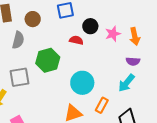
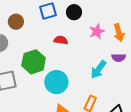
black circle: (90, 26) -> (74, 12), moved
cyan circle: (82, 83) -> (56, 82), moved
cyan arrow: (126, 83) -> (98, 69), moved

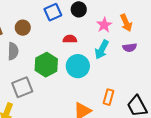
cyan arrow: (98, 69) -> (102, 50), moved
cyan circle: (56, 82) -> (78, 66), moved

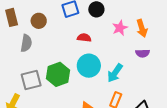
cyan arrow: (102, 50) -> (115, 73), moved
green hexagon: (46, 65) -> (58, 74), moved

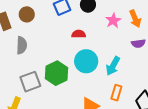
brown circle: (39, 21) -> (27, 14), moved

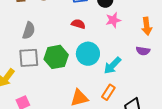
pink star: (113, 20) -> (113, 20), moved
red semicircle: (79, 34) -> (78, 24), moved
gray semicircle: (22, 45) -> (29, 31), moved

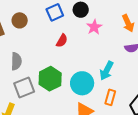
red semicircle: (78, 24) -> (62, 41), turned 120
cyan circle: (88, 54) -> (82, 83), moved

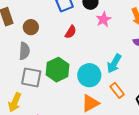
brown circle: (20, 20) -> (31, 27), moved
gray square: (24, 87) -> (31, 77), turned 30
orange rectangle: (110, 97) -> (117, 90), turned -56

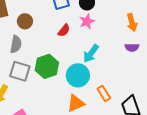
pink star: (103, 19) -> (87, 21), moved
cyan arrow: (114, 63) -> (91, 53), moved

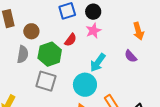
purple semicircle: (132, 47) -> (131, 56), moved, turned 48
green hexagon: (47, 66) -> (50, 54), moved
gray square: (20, 71) -> (46, 81), moved

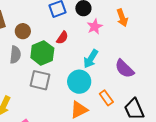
pink star: (93, 31) -> (95, 27), moved
orange arrow: (138, 31) -> (122, 18), moved
purple semicircle: (131, 56) -> (124, 69), moved, size x1.5

